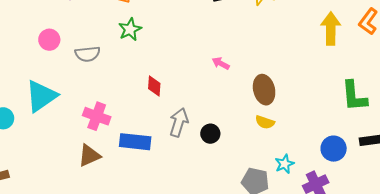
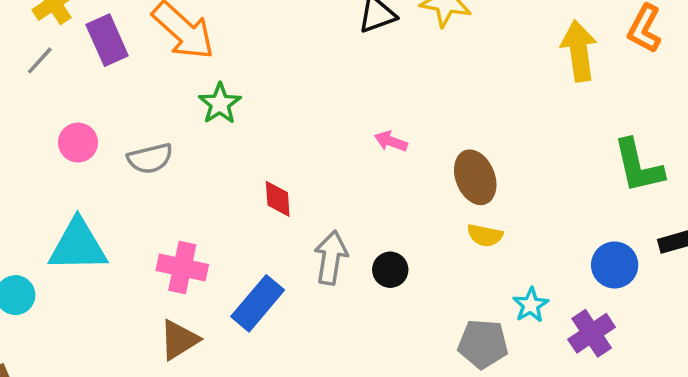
cyan triangle: (41, 96) -> (78, 246), turned 42
blue rectangle: (135, 142) -> (258, 303), turned -48

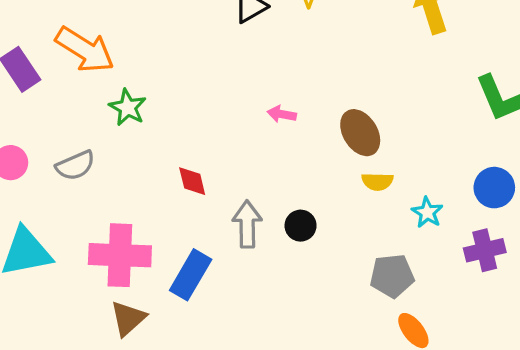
pink cross: (182, 268) -> (120, 255), size x1.4
cyan star: (531, 305) -> (427, 212), moved
purple cross: (592, 333) -> (485, 250), turned 30

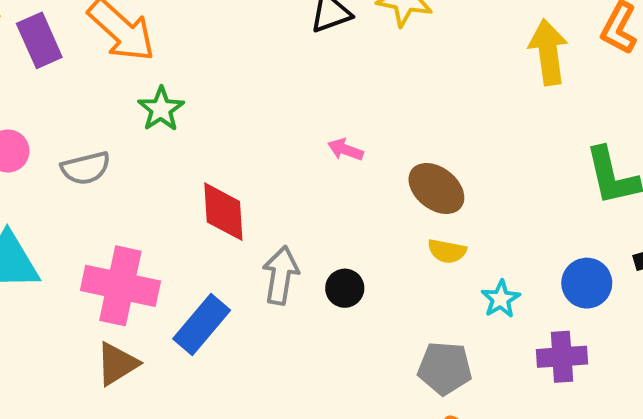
brown ellipse: (360, 133) -> (436, 188), turned -30
red diamond: (192, 181) -> (223, 212), size x1.5

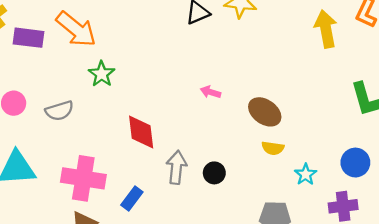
purple rectangle: (39, 40) -> (28, 38), turned -56
blue rectangle: (202, 324) -> (132, 198), size x0.7

